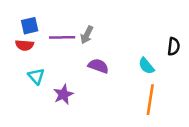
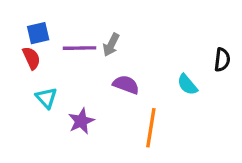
red semicircle: (24, 45) -> (31, 58), turned -120
orange line: (150, 100) -> (151, 128), moved

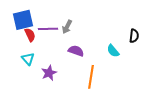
blue square: (38, 33) -> (23, 20), size x1.5
red semicircle: (31, 58) -> (30, 35), moved

